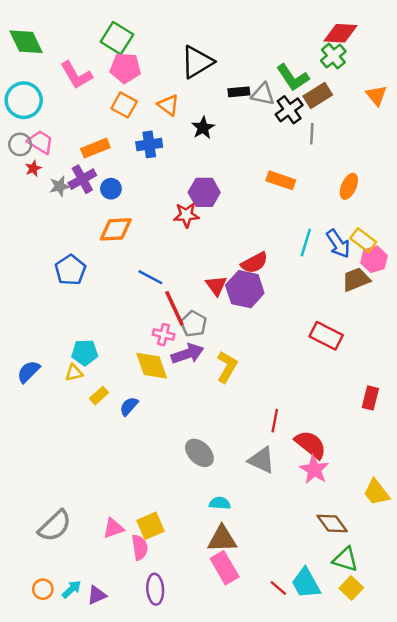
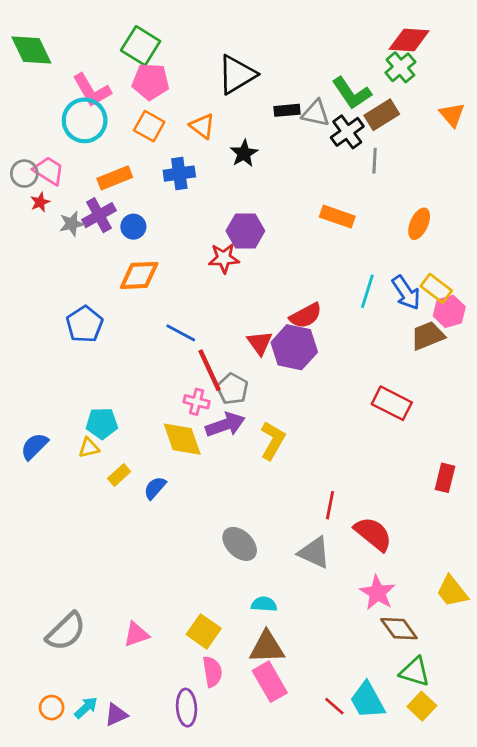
cyan circle: (24, 100) -> (85, 120), moved
pink star: (314, 470) -> (377, 593), moved
yellow square: (150, 526) -> (204, 631), moved, turned -32
pink semicircle: (140, 547) -> (212, 672), moved

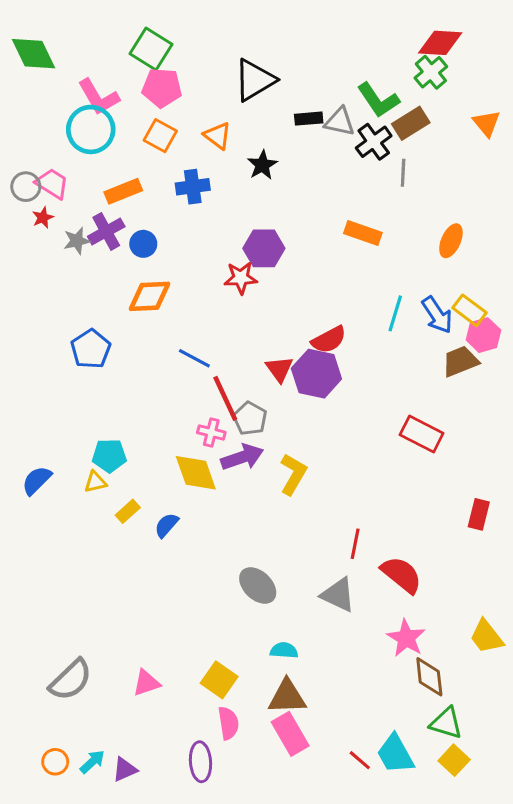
brown diamond: (399, 629) -> (429, 677), turned 30

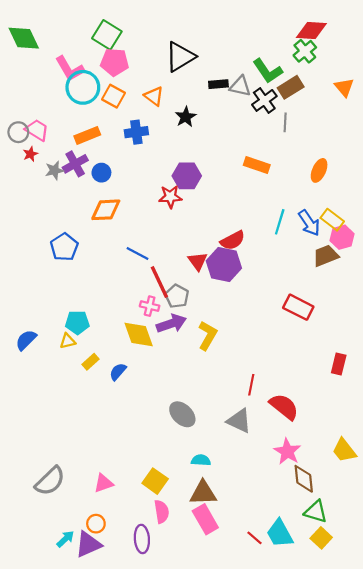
cyan circle: (91, 129) -> (83, 87), moved
orange circle: (55, 762) -> (96, 524), moved
purple triangle: (125, 769) -> (88, 544), size x1.5

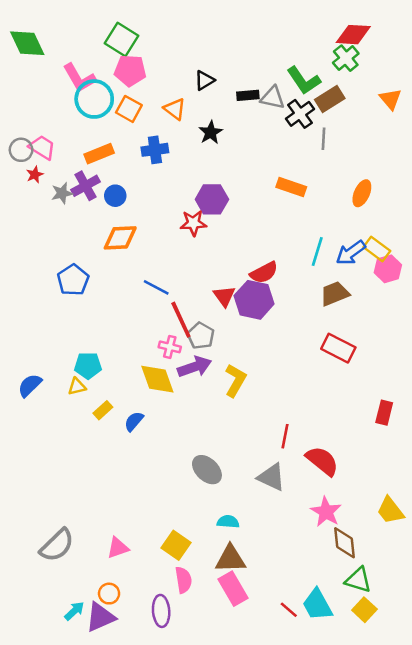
black triangle: (180, 57) -> (204, 80), moved, size x0.6
blue arrow: (309, 223) -> (351, 253), turned 88
brown trapezoid: (326, 256) -> (335, 294), moved

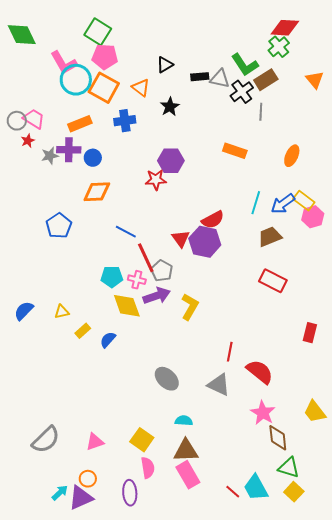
orange square: (129, 109) -> (104, 88), size x1.4
purple cross: (85, 186) -> (69, 150), turned 30
cyan pentagon: (88, 366) -> (112, 277), moved

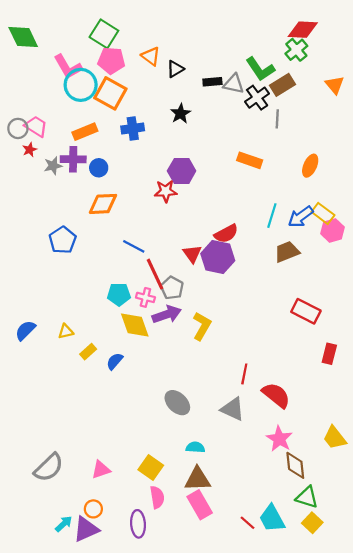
orange triangle: (141, 88) -> (151, 56), moved
red rectangle: (273, 281) -> (306, 311), moved

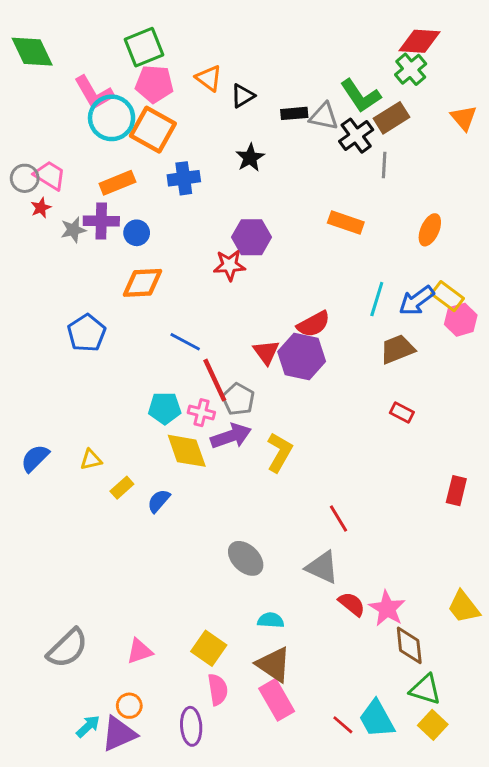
green square: (104, 34) -> (144, 47), turned 36
red rectangle: (306, 311) -> (402, 413), moved, size x0.6
red line: (244, 374) -> (338, 519), turned -42
red semicircle: (276, 395) -> (352, 604), moved, size x0.7
brown triangle: (198, 479) -> (274, 664), turned 36

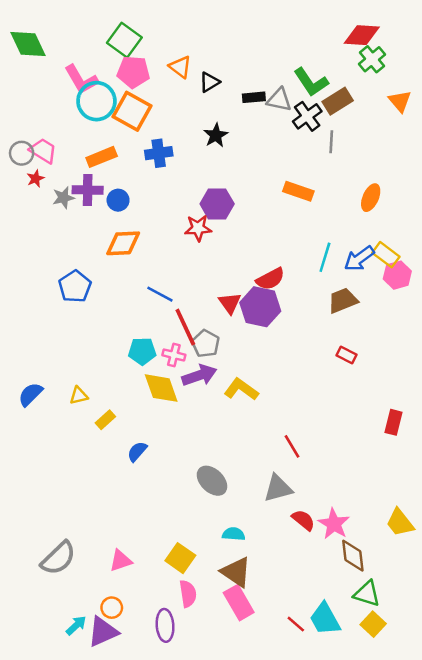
green square: (144, 47) -> (124, 40), turned -32
green cross: (411, 69) -> (372, 59), moved
yellow L-shape: (280, 452) -> (241, 389), turned -84
blue semicircle: (159, 501) -> (137, 451), moved
gray triangle: (322, 567) -> (278, 488), turned -40

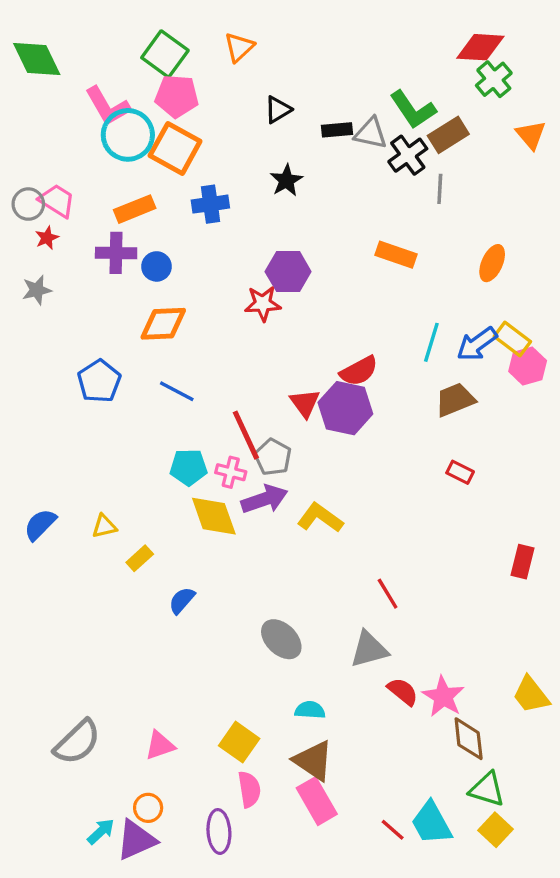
orange triangle: (180, 67) -> (239, 47), moved, turned 40
gray star: (63, 198) -> (37, 290), moved
blue line: (160, 294) -> (177, 391), moved

